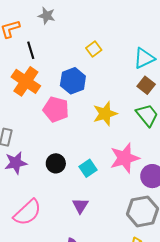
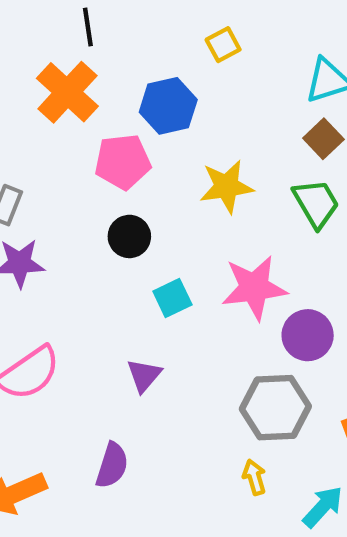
pink pentagon: (56, 109) -> (123, 162), turned -30
black circle: (56, 163) -> (129, 236), moved

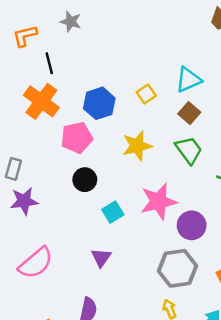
yellow square: (223, 45) -> (146, 94), moved

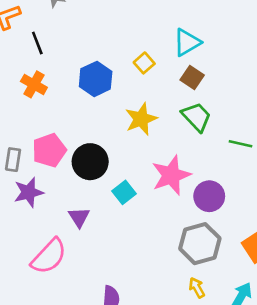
orange cross: (41, 101) -> (34, 84), size x0.7
pink pentagon: (77, 138) -> (49, 150), moved
black circle: (85, 180) -> (90, 162), size x1.4
purple triangle: (101, 258) -> (79, 217), moved

